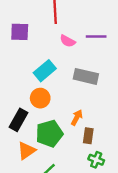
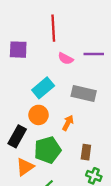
orange arrow: (77, 118) -> (68, 123), moved

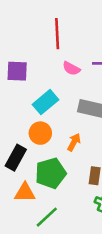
purple square: (18, 50) -> (17, 71), moved
orange triangle: (25, 167) -> (25, 193), turned 36

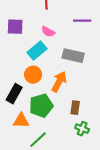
pink semicircle: (71, 68) -> (48, 32), moved
orange arrow: (74, 142) -> (59, 82), size x1.5

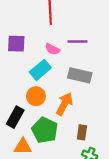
purple line: (82, 21) -> (78, 41), moved
green pentagon: (41, 106) -> (45, 130), turned -30

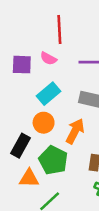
pink semicircle: (52, 49) -> (48, 59), moved

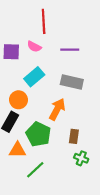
orange circle: (44, 123) -> (18, 100), moved

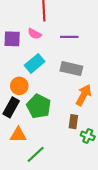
orange arrow: (57, 109) -> (84, 95), moved
green pentagon: (38, 134) -> (39, 106), moved
green cross: (81, 158) -> (88, 136), moved

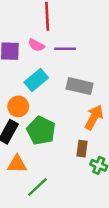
purple line: (69, 37) -> (65, 49), moved

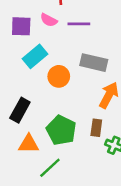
cyan rectangle: (36, 80) -> (35, 56), moved
orange circle: (18, 106) -> (59, 76), moved
green pentagon: (41, 131) -> (61, 130), moved

